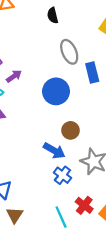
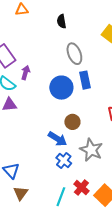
blue rectangle: (92, 73) -> (85, 80), moved
purple arrow: (14, 76) -> (25, 73), turned -40
cyan line: (61, 217) -> (61, 197), turned 42

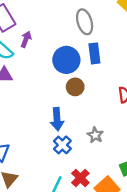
brown circle: (72, 122) -> (75, 87), moved
blue arrow: (57, 139) -> (57, 119), turned 48
gray star: (91, 150) -> (95, 135), size x0.6

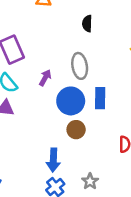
gray ellipse: (85, 22) -> (80, 66), moved
purple arrow: (26, 39) -> (45, 78), moved

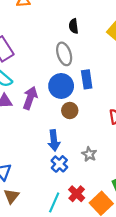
black semicircle: (87, 24) -> (74, 26), moved
purple arrow: (45, 78) -> (30, 98), moved, size x1.5

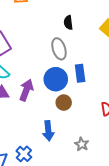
blue cross: (59, 164) -> (24, 154), moved

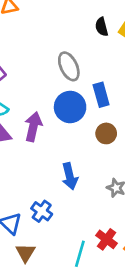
black semicircle: (68, 23) -> (102, 27), moved
brown circle: (64, 103) -> (106, 133), moved

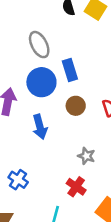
blue arrow: (70, 176) -> (40, 127), moved
red cross: (107, 239) -> (76, 187), moved

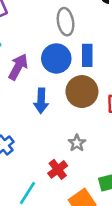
brown circle: (76, 106) -> (82, 92), size x1.6

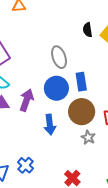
gray star: (77, 143) -> (88, 137), moved

